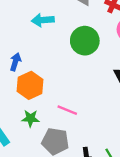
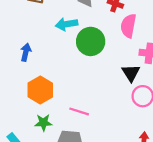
cyan arrow: (43, 20) -> (67, 24), moved
blue arrow: (15, 62) -> (26, 52), moved

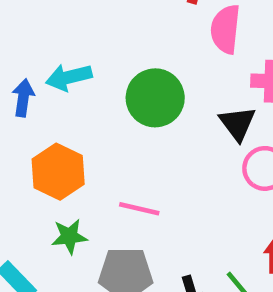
cyan arrow: (67, 24) -> (69, 77), moved
green circle: (91, 41) -> (155, 98), moved

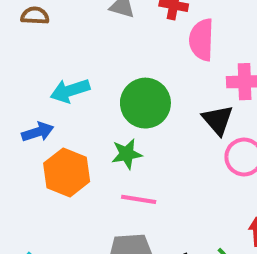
blue arrow: (23, 98) -> (38, 132), moved, turned 68
green star: (69, 236) -> (127, 154), moved

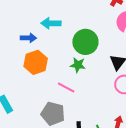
green star: (127, 154) -> (78, 65), moved

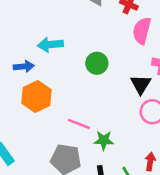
green circle: (85, 42) -> (97, 63), size x0.7
green star: (78, 65) -> (104, 140), moved

